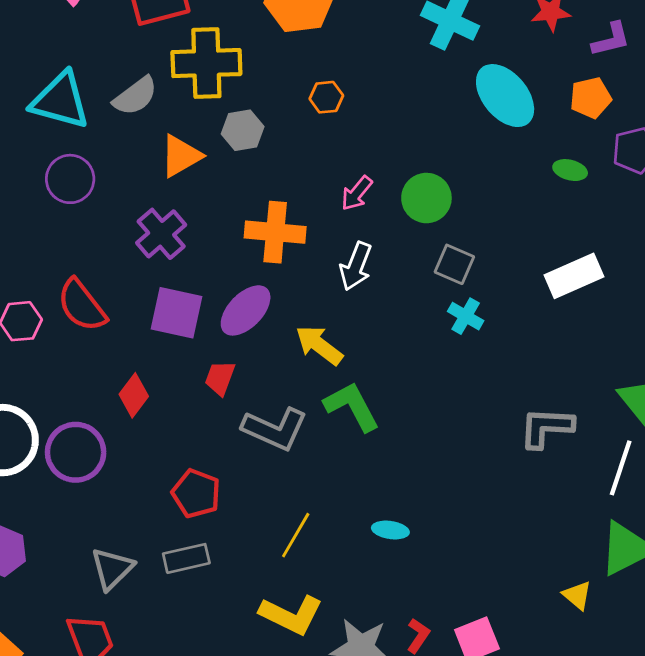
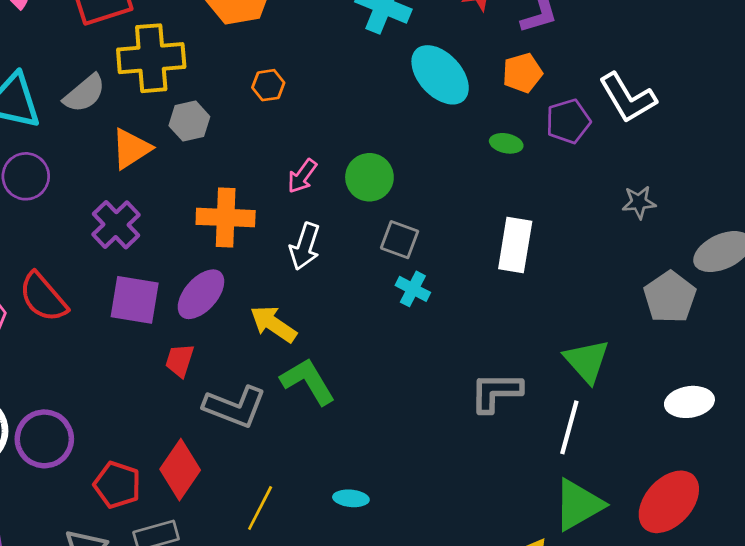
white rectangle: (574, 276) -> (515, 245), turned -54
red diamond: (134, 395) -> (180, 470), moved, size x1.4
red pentagon: (196, 493) -> (117, 485), moved

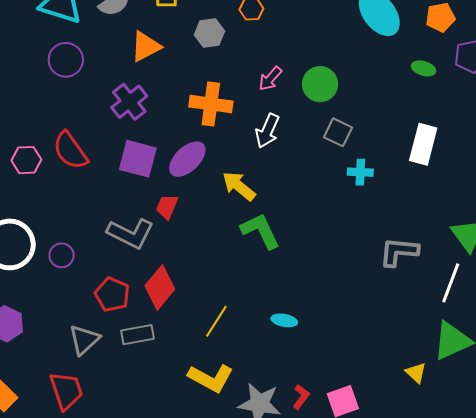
gray hexagon: (189, 121) -> (209, 33), moved
cyan cross: (413, 289) -> (360, 172), moved, turned -30
gray L-shape: (235, 407) -> (131, 233), moved
purple circle: (44, 439) -> (62, 255), size x0.6

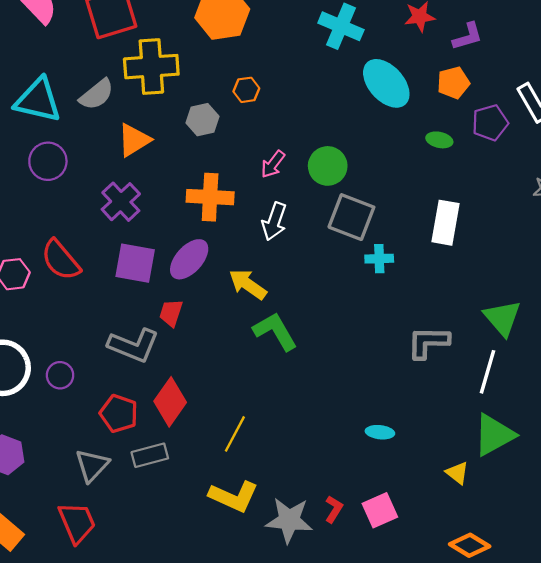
gray square: (338, 132) -> (351, 217), size x1.5
cyan ellipse: (284, 320) -> (380, 432), moved

